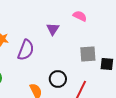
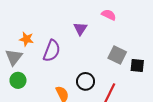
gray square: (88, 54) -> (117, 55), turned 30

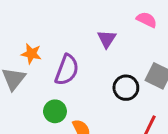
green circle: (18, 80) -> (55, 111), moved
black circle: (86, 81) -> (126, 88), moved

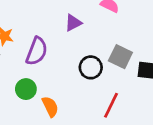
purple triangle: (107, 39) -> (73, 23), turned 30

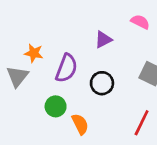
black circle: (91, 67) -> (102, 83), moved

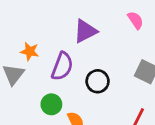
pink semicircle: (140, 22) -> (136, 20), turned 30
purple triangle: (103, 40) -> (85, 31), moved, size x1.4

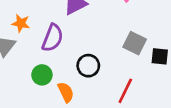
black circle: (98, 81) -> (88, 66), moved

